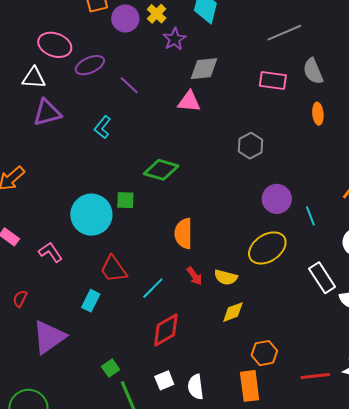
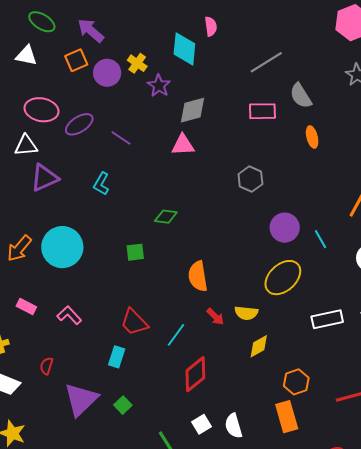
green diamond: (161, 170) -> (166, 217), size x0.7
cyan circle: (91, 215) -> (62, 247), moved
white rectangle: (322, 278) -> (327, 319), moved, turned -60
green square: (111, 368) -> (123, 405), moved

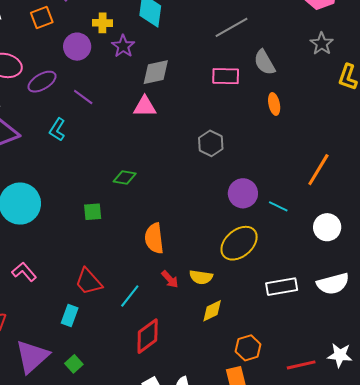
yellow cross: (137, 63) -> (103, 23), turned -36
purple circle: (107, 73) -> (77, 47), moved
cyan L-shape: (101, 184) -> (57, 130), moved
cyan line: (320, 239) -> (278, 206), turned -36

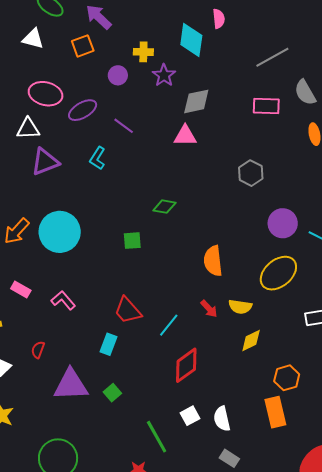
purple circle: (77, 47) -> (118, 75), size x0.7
orange semicircle: (154, 238) -> (213, 261), moved
purple triangle: (32, 356) -> (71, 385), turned 39

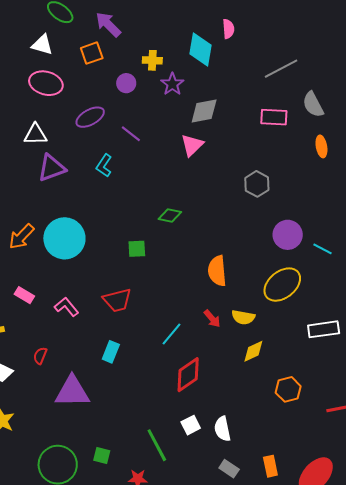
pink ellipse: (46, 94) -> (46, 83), moved
pink triangle: (185, 136) -> (192, 145), turned -45
red trapezoid: (128, 310) -> (117, 300), moved, turned -64
green square: (112, 393) -> (102, 455), moved, turned -36
orange rectangle: (275, 412) -> (270, 466), moved, size x0.7

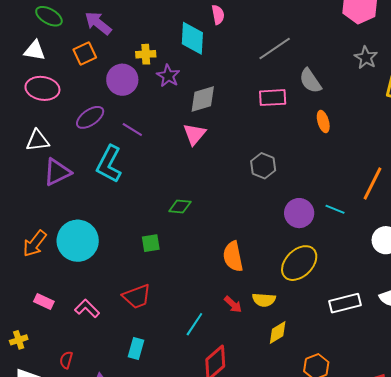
purple circle: (126, 83) -> (122, 80), size x1.6
cyan L-shape: (104, 166) -> (109, 164), size x1.6
cyan line: (323, 249) -> (335, 209), moved

